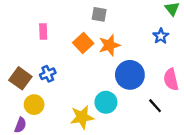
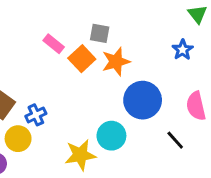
gray square: (99, 14) -> (100, 33), moved
pink rectangle: (43, 32) -> (54, 44), moved, turned -49
blue cross: (48, 74) -> (36, 115), moved

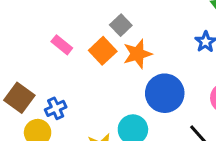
gray square: (100, 33) -> (121, 25), turned 36
pink rectangle: (54, 44) -> (62, 45), moved

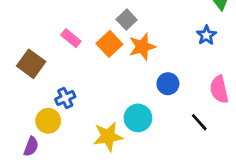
blue circle: (165, 93) -> (168, 84), size x0.6
brown square: (19, 98) -> (31, 64), moved

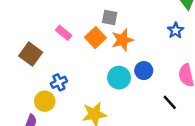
gray square: (127, 20) -> (110, 18), turned -35
cyan circle: (138, 118) -> (119, 78), moved

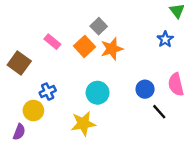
gray square: (110, 18) -> (99, 26), turned 35
blue circle: (144, 71) -> (145, 89), moved
cyan circle: (119, 78) -> (98, 93), moved

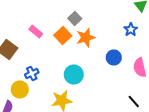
blue circle: (145, 89) -> (114, 58), moved
black line: (159, 112) -> (134, 102), moved

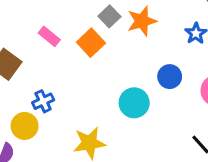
orange star: (86, 38) -> (142, 21), moved
cyan circle: (74, 74) -> (134, 103), moved

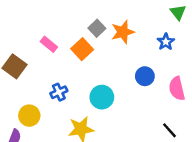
blue cross: (43, 101) -> (59, 92), moved
cyan circle: (134, 103) -> (102, 97), moved

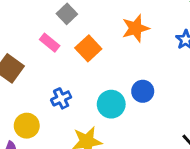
gray square: (97, 28) -> (67, 14), moved
blue circle: (145, 76) -> (143, 91), moved

